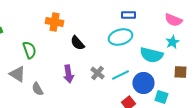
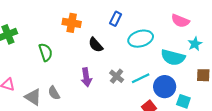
blue rectangle: (128, 15) -> (116, 19), moved, turned -64
pink semicircle: (173, 20) -> (180, 21), moved
gray triangle: (17, 74) -> (33, 97), moved

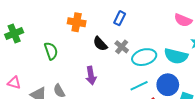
cyan ellipse: (141, 39) -> (144, 57), moved
gray cross: (117, 76) -> (122, 47), moved
cyan line: (141, 78) -> (139, 86), moved

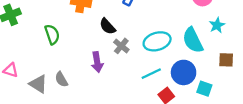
gray cross: (122, 47) -> (121, 46), moved
cyan semicircle: (176, 56) -> (193, 40), turned 50

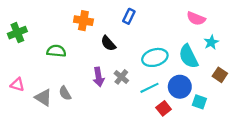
green semicircle: (52, 34) -> (56, 51), turned -66
gray cross: (121, 46) -> (121, 77), moved
brown square: (226, 60) -> (220, 75), turned 32

